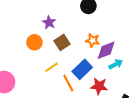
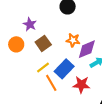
yellow line: (52, 67) -> (43, 67), moved

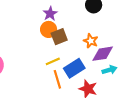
orange circle: (16, 44) -> (49, 29), moved

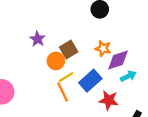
purple star: (50, 14) -> (38, 39), moved
orange circle: (49, 29) -> (56, 61), moved
orange line: (57, 79) -> (63, 92), moved

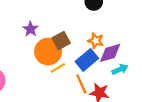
orange circle: (56, 61) -> (48, 52), size x1.5
blue rectangle: (90, 81) -> (87, 60), moved
orange line: (63, 92) -> (81, 84), moved

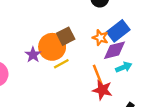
purple star: (30, 29) -> (33, 55), moved
blue rectangle: (87, 60) -> (118, 31), moved
orange line: (81, 84) -> (98, 75), moved

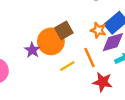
yellow line: (61, 64) -> (67, 66), moved
orange line: (98, 75) -> (89, 57), moved

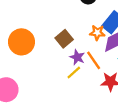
orange circle: (51, 41) -> (21, 42), moved
purple star: (32, 50) -> (77, 57), moved

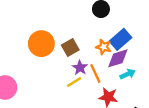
orange circle: (21, 42) -> (41, 44), moved

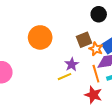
brown square: (70, 47) -> (84, 40), moved
orange line: (95, 73) -> (96, 74), moved

